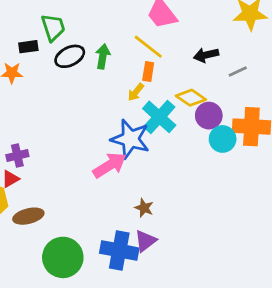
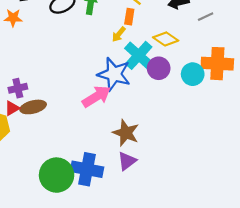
purple circle: (209, 116) -> (159, 68), moved
brown star: (144, 208) -> (126, 133), size x1.6
brown ellipse: (28, 216) -> (33, 107), moved
blue cross: (119, 251) -> (87, 169), moved

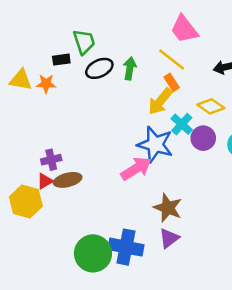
orange rectangle: (129, 17) -> (172, 82), turned -42
yellow arrow: (119, 34) -> (160, 101), size x1.6
cyan cross: (139, 55) -> (182, 124), size x0.7

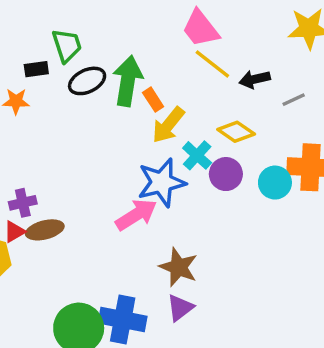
yellow line: (172, 60) -> (212, 64), moved
green arrow: (130, 68) -> (128, 81), size x1.6
orange rectangle: (172, 82) -> (153, 100), moved
blue star: (155, 144) -> (162, 183), turned -30

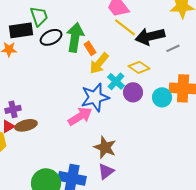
black rectangle: (36, 69) -> (21, 30), size x1.6
black arrow: (255, 79) -> (150, 36), size x1.6

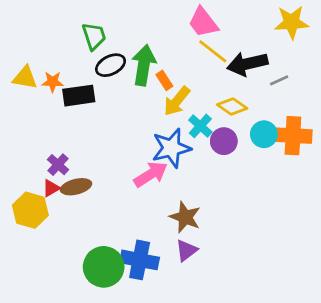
black rectangle: (21, 30) -> (79, 96), moved
cyan circle: (162, 97) -> (264, 134), moved
purple cross: (13, 109) -> (58, 165), turned -35

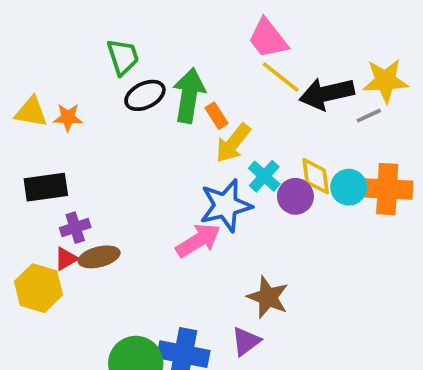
yellow star: (292, 22) -> (385, 81), moved
black rectangle: (79, 96) -> (46, 187), moved
yellow diamond: (232, 107) -> (316, 176), moved, turned 48
purple cross: (58, 165) -> (75, 228), turned 30
brown star: (185, 217) -> (268, 297), moved

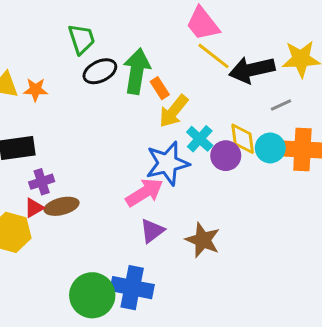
gray line: (369, 116) -> (281, 105), moved
purple triangle: (246, 341) -> (152, 231), moved

